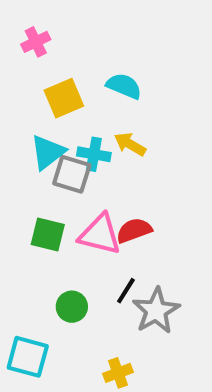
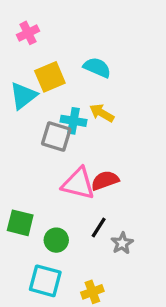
cyan triangle: (48, 152) -> (23, 96), moved
green square: (48, 234) -> (20, 223), moved
gray star: (156, 311) -> (122, 243), size x0.6
cyan square: (28, 357) -> (45, 281), moved

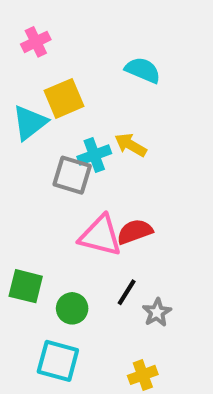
cyan semicircle: (97, 67) -> (143, 70), moved
cyan cross: (74, 121) -> (94, 155), turned -30
yellow cross: (92, 292) -> (143, 375), moved

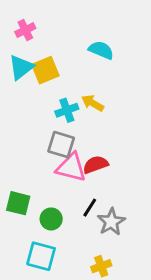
cyan triangle: (30, 123) -> (21, 67), moved
gray square: (72, 175) -> (61, 145), moved
gray star: (157, 312) -> (111, 222), size x1.4

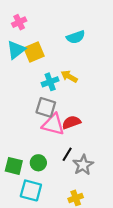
cyan semicircle: (101, 50) -> (76, 37), turned 138
green square: (18, 203) -> (14, 166), moved

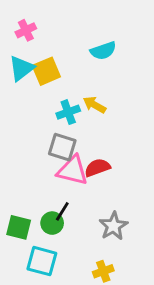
black line: (67, 154) -> (62, 211), moved

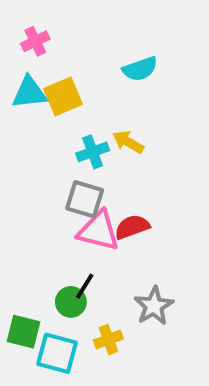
cyan triangle: (21, 68) -> (29, 93), turned 32
green square: (19, 227) -> (23, 332), moved
yellow cross: (103, 271) -> (108, 339), moved

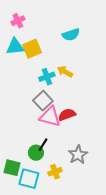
gray square: (85, 199) -> (43, 101), turned 30

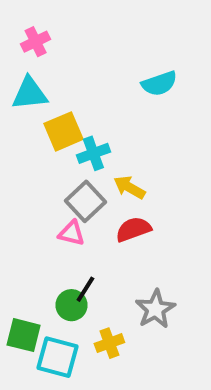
cyan semicircle: (71, 35) -> (159, 84), moved
yellow square: (32, 49) -> (63, 131), moved
yellow arrow: (65, 72) -> (129, 187), moved
pink triangle: (50, 117) -> (71, 233), moved, size x0.6

